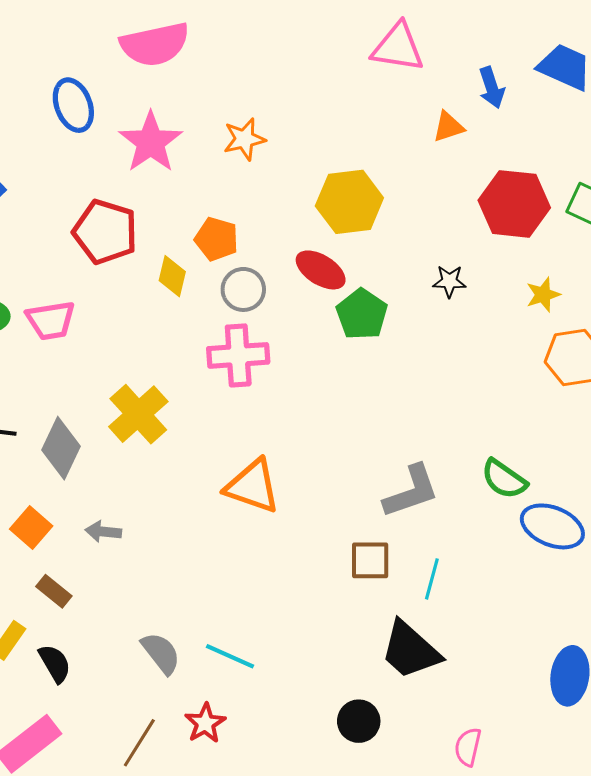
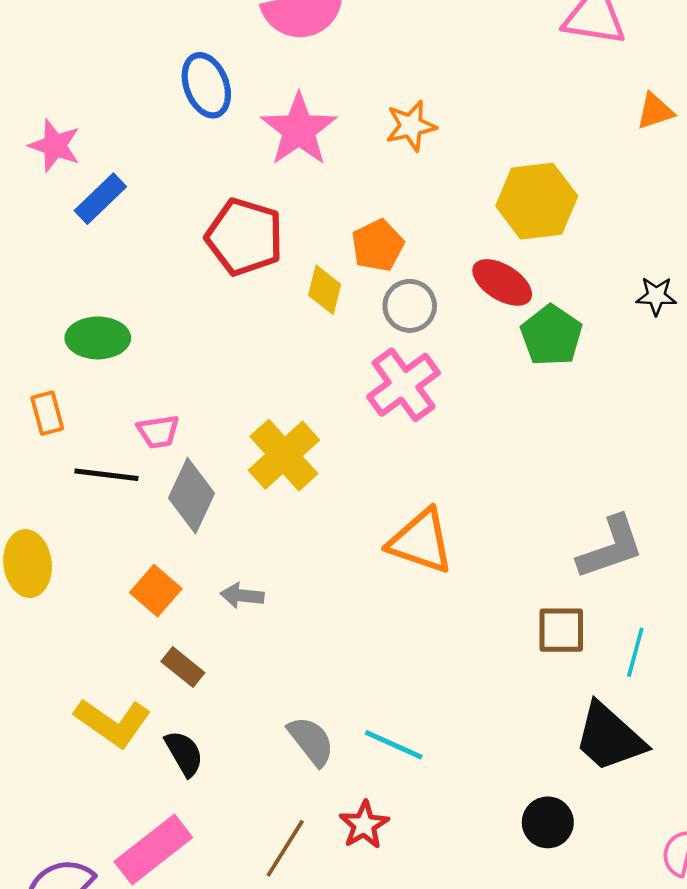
orange pentagon: (217, 239) -> (378, 245), turned 30
pink trapezoid: (51, 320) -> (158, 432), moved, size x0.7
pink cross: (238, 355) -> (404, 385), turned -32

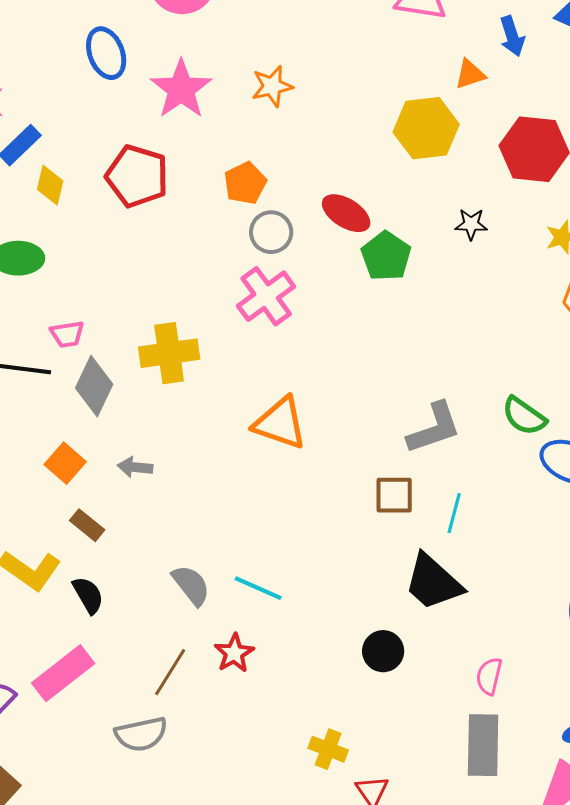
yellow hexagon: (537, 201) -> (426, 128), moved
yellow diamond: (325, 290) -> (50, 185), moved
yellow cross: (284, 455) -> (169, 353), turned 34

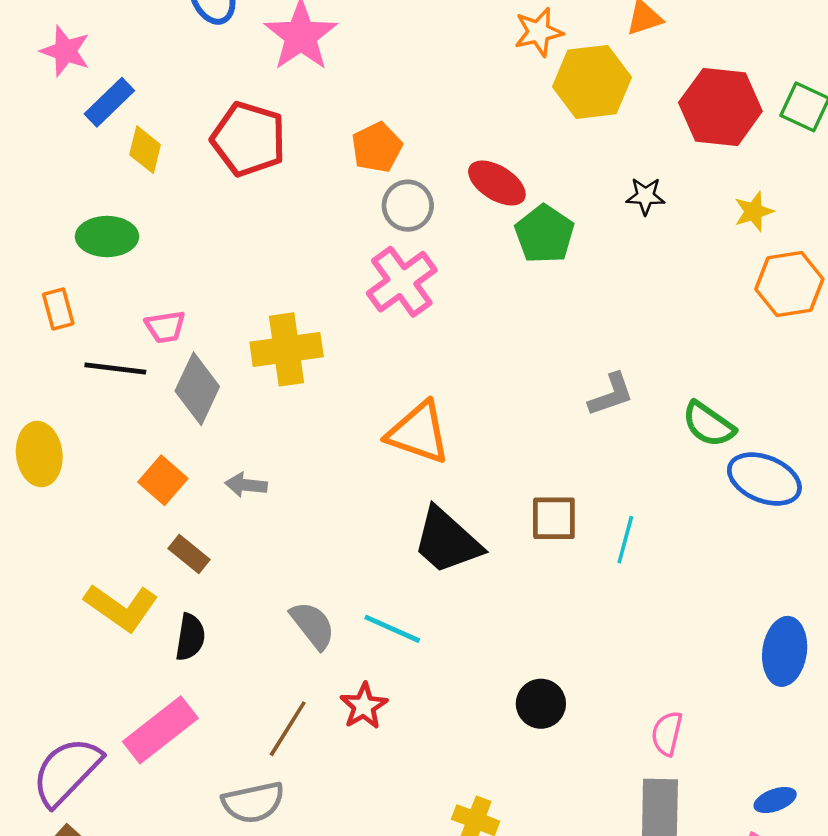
orange star: (272, 86) -> (539, 32), moved
gray L-shape: (434, 428) -> (611, 395), moved, size x0.7
black trapezoid: (433, 582) -> (447, 541), moved
black semicircle: (88, 595) -> (190, 637), turned 39

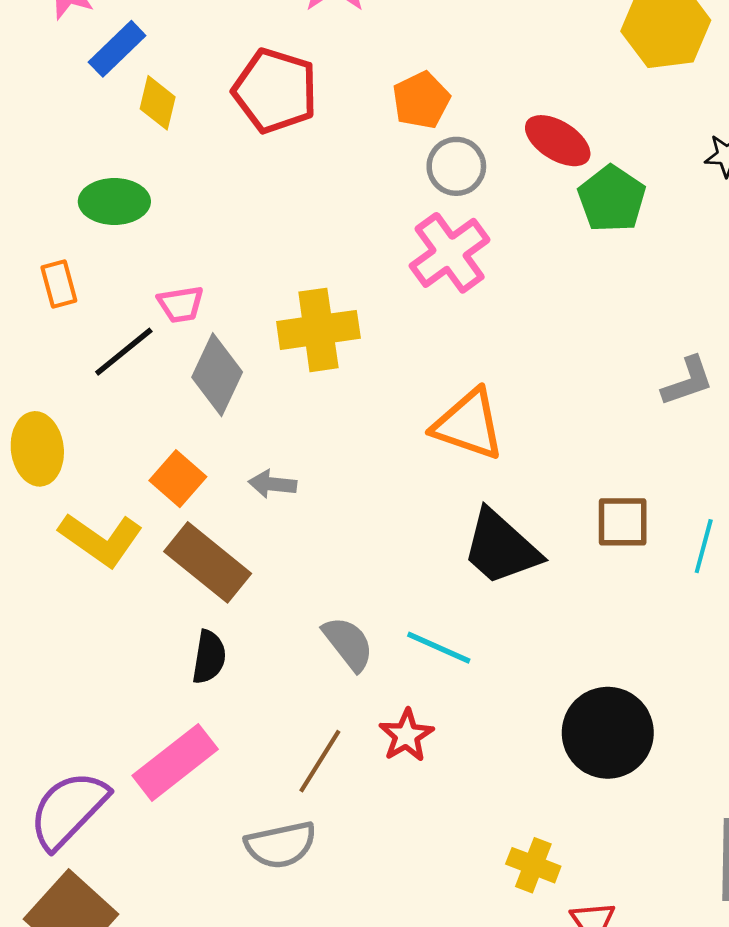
black line: (115, 368) -> (124, 352), turned -46
brown rectangle: (189, 554) -> (208, 562), size x1.8
yellow L-shape: (121, 607) -> (101, 539), moved
black circle: (541, 704) -> (608, 733), size x1.6

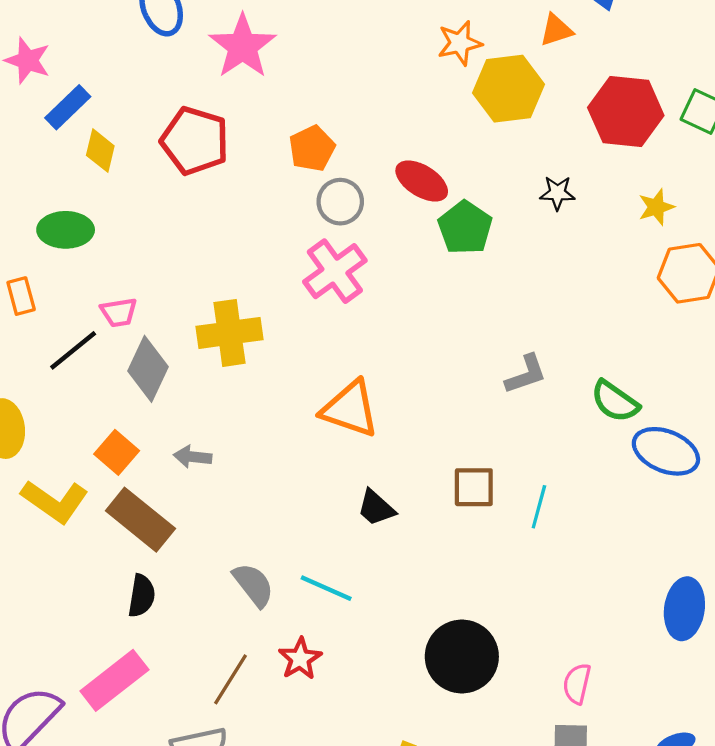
black trapezoid: (501, 548) -> (376, 508), size x0.6

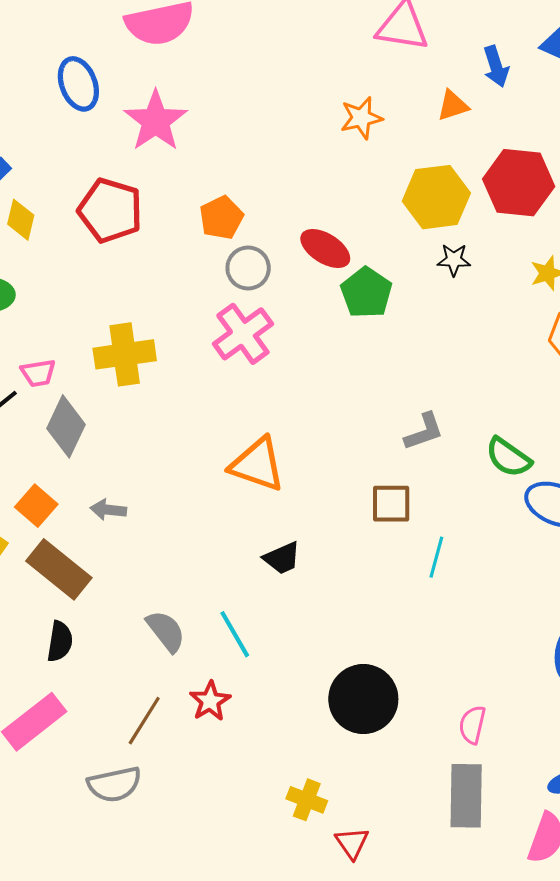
yellow hexagon: (509, 89) -> (436, 197), moved
yellow cross: (230, 333) -> (125, 354), moved
brown square: (474, 487) -> (391, 504), moved
black trapezoid: (376, 508) -> (282, 558), turned -66
cyan line: (326, 588) -> (235, 634), turned 36

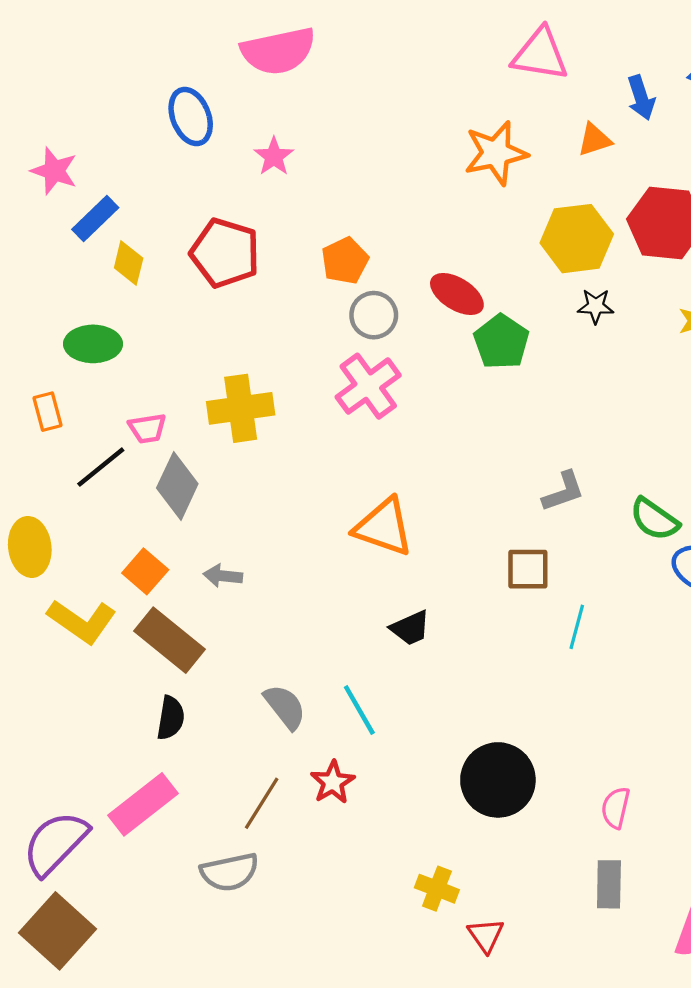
orange star: (361, 118) -> (496, 153), size x1.4
pink star: (156, 121) -> (274, 156), size x0.6
gray rectangle: (466, 796) -> (609, 884), size x0.7

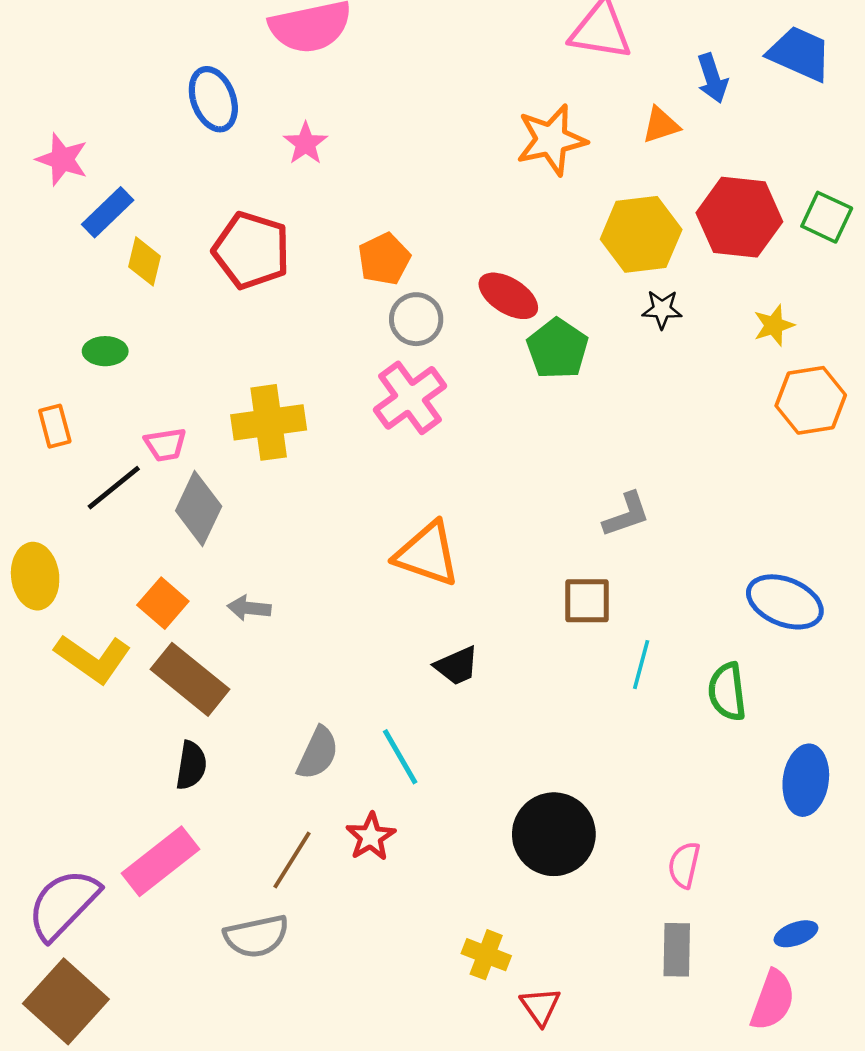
green ellipse: (93, 344) -> (105, 351), size x0.7
green semicircle: (654, 519) -> (727, 692), moved, turned 48
gray semicircle: (285, 707) -> (318, 753), turned 63

